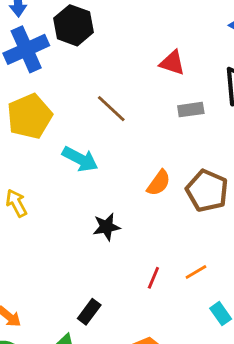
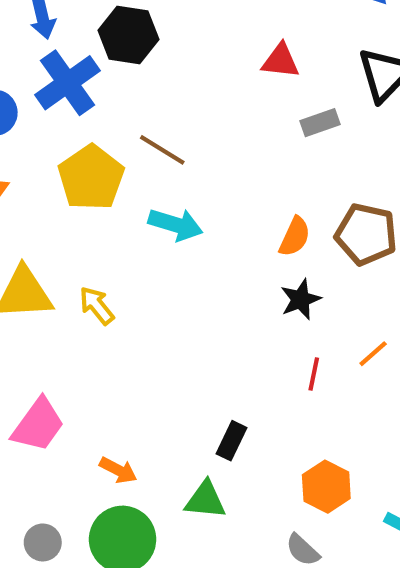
brown line: (111, 109) -> (162, 150), moved
black star: (107, 227) -> (301, 299), moved

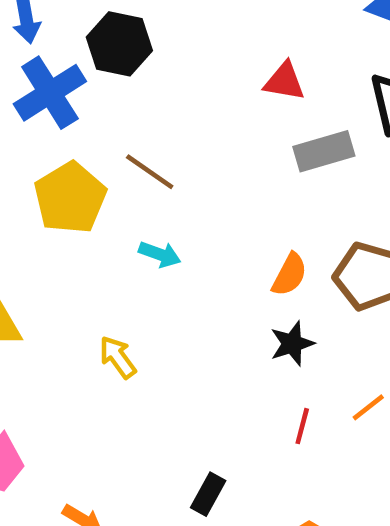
gray rectangle: (320, 123) -> (324, 151), size x1.4
cyan arrow: (176, 225) -> (160, 254), size x0.7
yellow arrow: (97, 306) -> (118, 357), moved

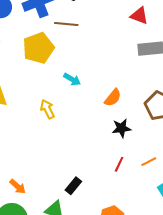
brown line: (150, 172) -> (66, 24), moved, turned -40
orange semicircle: (289, 275) -> (113, 98), moved
yellow arrow: (118, 357) -> (47, 109), moved

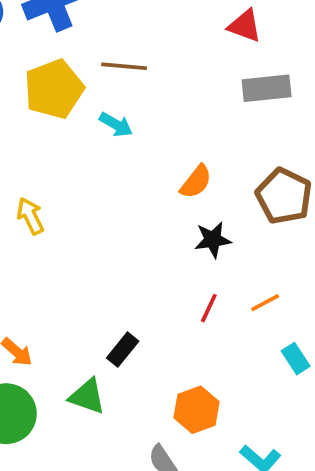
brown line: (66, 24) -> (124, 66), moved
cyan arrow: (72, 79) -> (116, 125), moved
yellow arrow: (47, 109) -> (30, 216), moved

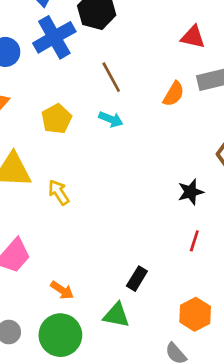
brown line: (124, 66) -> (111, 77), turned 64
yellow pentagon: (54, 89) -> (56, 119), moved, size x0.7
orange semicircle: (196, 182) -> (174, 94), moved

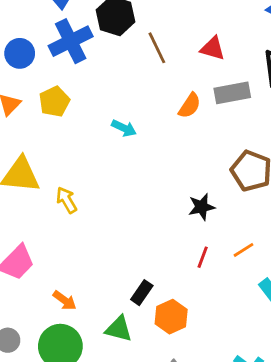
brown line: (111, 77) -> (157, 48), moved
yellow pentagon: (56, 119) -> (54, 102), moved
orange hexagon: (195, 314) -> (171, 317), moved

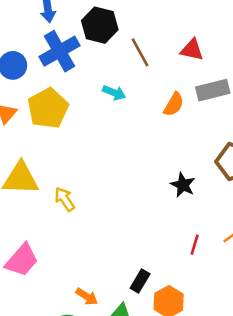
yellow pentagon: (54, 102) -> (48, 108), size x1.4
cyan arrow: (124, 128) -> (114, 93), moved
black star: (202, 207) -> (183, 185), moved, turned -30
orange arrow: (65, 300) -> (87, 297), moved

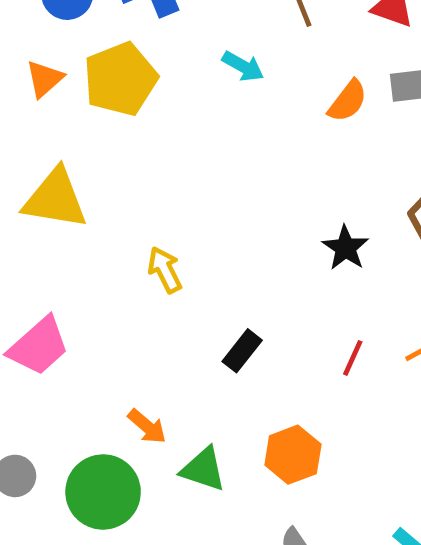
yellow arrow: (65, 199) -> (165, 270), moved
black rectangle: (140, 281) -> (242, 351), moved

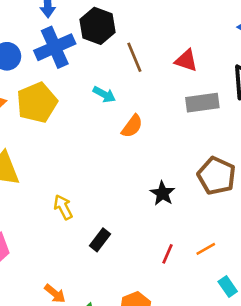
orange semicircle: (348, 101) -> (132, 126), moved
black rectangle: (242, 351) -> (100, 240), moved

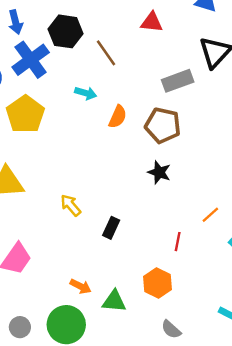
red triangle: (186, 60) -> (152, 22), moved
brown pentagon: (216, 176) -> (163, 125), moved
red line: (167, 254) -> (178, 242), moved

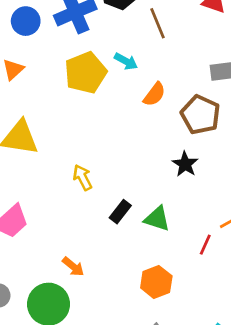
yellow pentagon: (25, 114) -> (86, 73), moved
red line: (178, 242) -> (205, 245), moved
green triangle: (114, 301) -> (157, 219), moved

